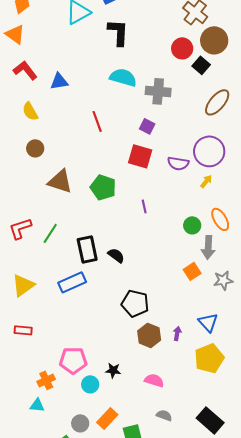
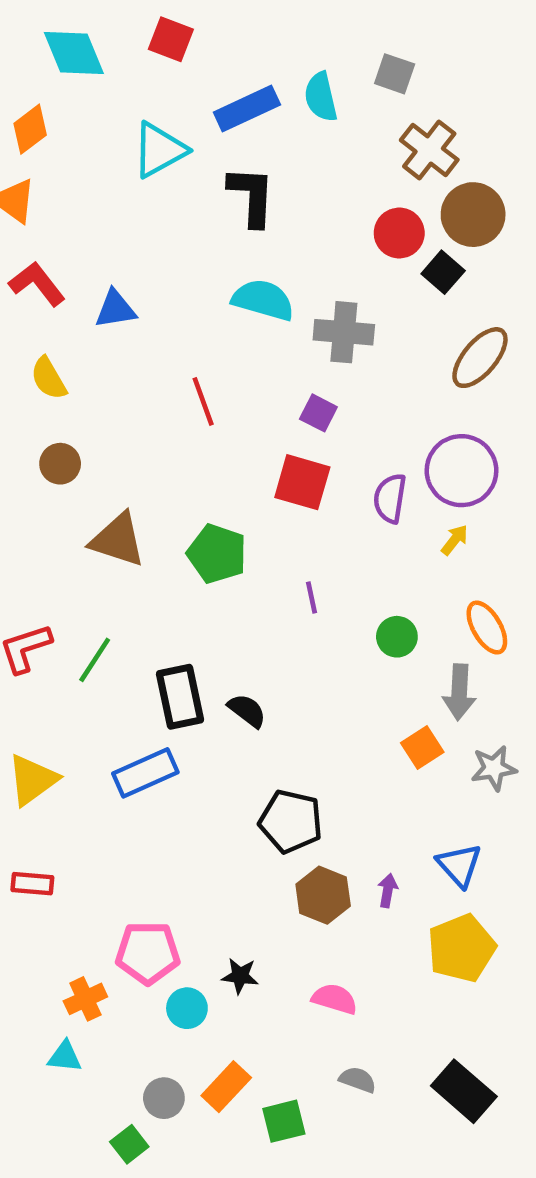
purple semicircle: (178, 163) -> (390, 498), turned 90
green circle: (192, 225) -> (397, 637), moved

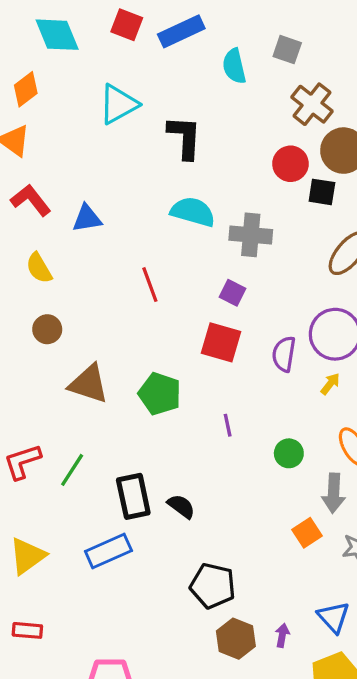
blue rectangle: (247, 108) -> (181, 31), moved
black square: (443, 272) -> (322, 192), turned -32

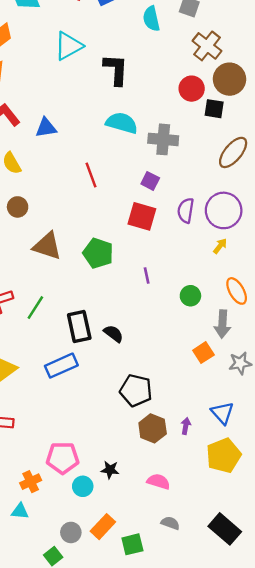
purple semicircle: (284, 354) -> (186, 210), moved

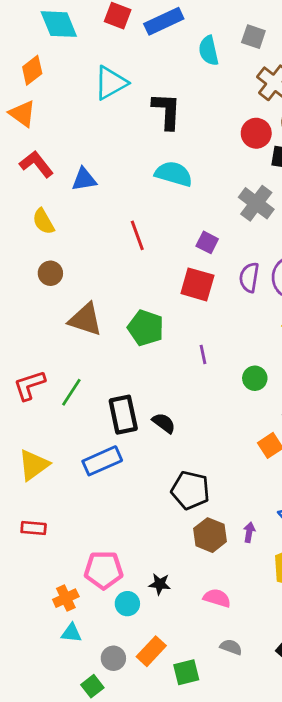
gray cross: (163, 139) -> (256, 203), moved, turned 32
cyan triangle: (20, 511) -> (71, 633), moved

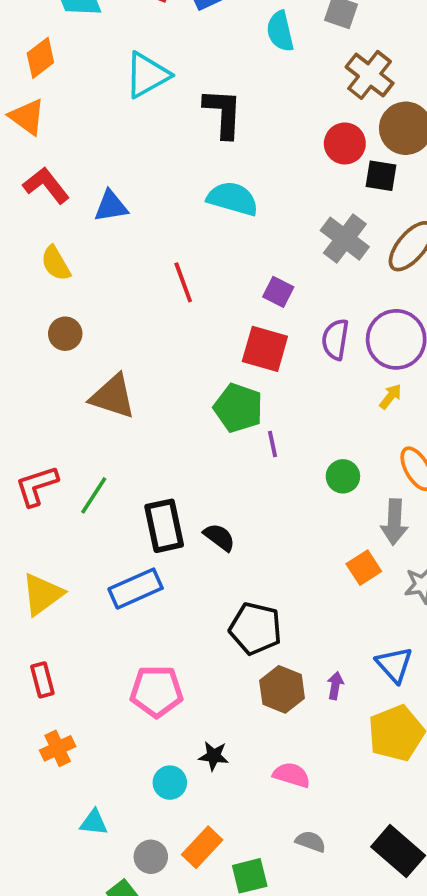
green pentagon: (146, 328) -> (238, 408), moved
red rectangle: (34, 528) -> (42, 680), turned 70
pink pentagon: (104, 570) -> (157, 691), moved
orange cross: (66, 598) -> (58, 748), moved

